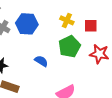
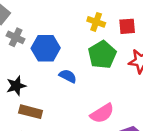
blue hexagon: (27, 24) -> (46, 48), moved

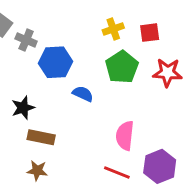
yellow cross: (96, 22) -> (113, 29), turned -36
gray cross: (16, 37) -> (26, 40), moved
pink semicircle: (102, 113) -> (125, 136), turned 130

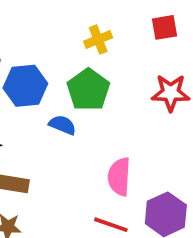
red square: (150, 33) -> (165, 27), moved
green pentagon: (122, 67) -> (88, 90), moved

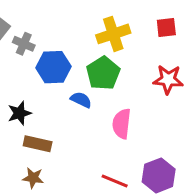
yellow cross: (98, 40) -> (113, 34), size x1.5
pink semicircle: (119, 177) -> (122, 124), moved

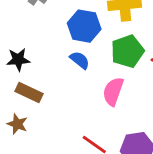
blue hexagon: (53, 67) -> (84, 26), moved
green pentagon: (103, 73) -> (127, 51), moved

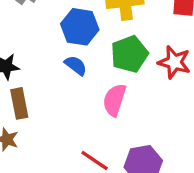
brown rectangle: (29, 92) -> (19, 103), turned 55

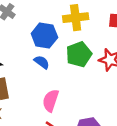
pink semicircle: (114, 100) -> (51, 101), moved

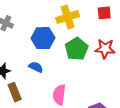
blue semicircle: (42, 62) -> (36, 67), moved

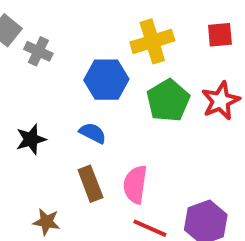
red star: (105, 49) -> (221, 101), turned -30
brown rectangle: (15, 92) -> (90, 184), moved

